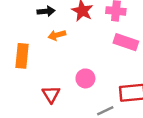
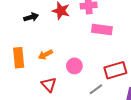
orange arrow: (57, 35) -> (45, 55), moved

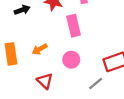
pink rectangle: (102, 30) -> (74, 26), moved, turned 72

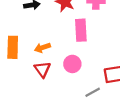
red triangle: (45, 81) -> (42, 69), moved

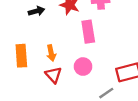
orange arrow: (42, 48) -> (51, 53), turned -77

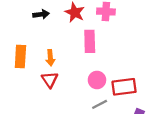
pink circle: (83, 67) -> (97, 80), moved

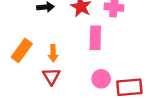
orange rectangle: (20, 57) -> (22, 50), turned 30

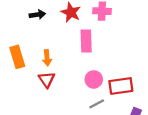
orange rectangle: (22, 50) -> (17, 57), turned -50

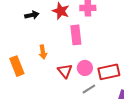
orange rectangle: (17, 57) -> (17, 66), moved
red triangle: (47, 80) -> (65, 71), moved

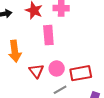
orange arrow: (43, 52) -> (15, 51), size x1.5

